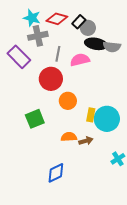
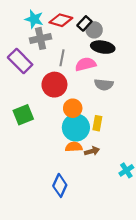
gray semicircle: (112, 47) -> (104, 85), moved
green square: (35, 119) -> (23, 115), moved
cyan circle: (107, 119) -> (76, 128), moved
blue diamond: (56, 173) -> (60, 185), turned -40

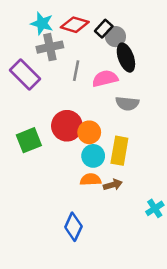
black ellipse: (103, 47) -> (126, 58), turned 60
red circle: (54, 85) -> (67, 126), moved
yellow rectangle: (97, 123) -> (119, 151), size x1.5
cyan circle: (76, 128) -> (93, 156), size x0.7

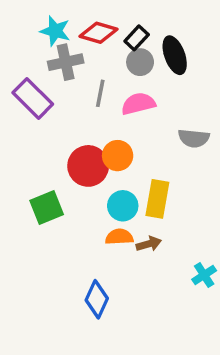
gray circle: (115, 37) -> (140, 62), moved
black ellipse: (126, 58) -> (175, 55), moved
gray semicircle: (127, 103) -> (194, 138), moved
orange circle: (89, 132) -> (118, 156), moved
green square: (29, 140) -> (47, 207), moved

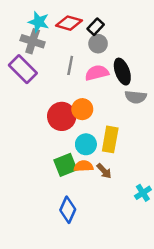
black ellipse: (175, 55) -> (122, 72), moved
gray cross: (66, 62) -> (33, 41), moved, turned 30
green square: (47, 207) -> (65, 165), moved
brown arrow: (149, 244) -> (104, 171), turned 63

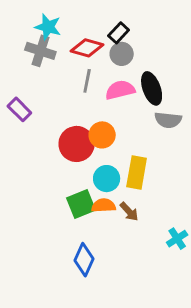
red diamond: (69, 23) -> (87, 48), moved
purple rectangle: (23, 69) -> (19, 109), moved, size x0.7

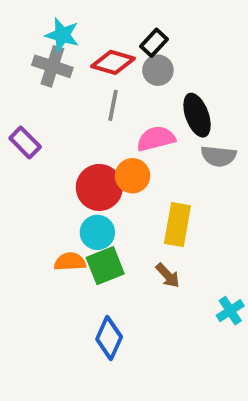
pink semicircle: (120, 90) -> (156, 139), moved
cyan circle: (107, 179) -> (97, 232), moved
orange semicircle: (104, 206) -> (70, 262), moved

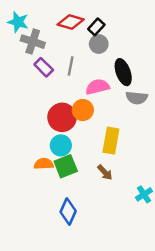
cyan star: (62, 35) -> (18, 22), moved
red diamond: (113, 62) -> (71, 22), moved
purple rectangle: (25, 143) -> (44, 67), moved

